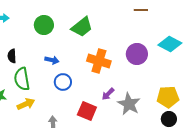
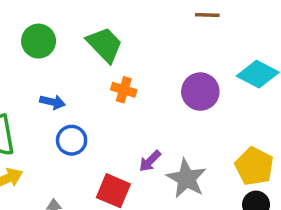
green trapezoid: (82, 27) -> (105, 45), turned -95
orange cross: (99, 61) -> (124, 90), moved, size x0.6
yellow pentagon: (168, 97) -> (254, 166), turned 30

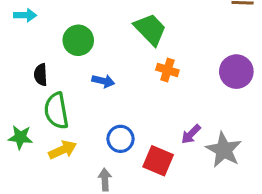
green circle: (39, 41) -> (78, 40), moved
blue circle: (72, 140) -> (120, 139), moved

